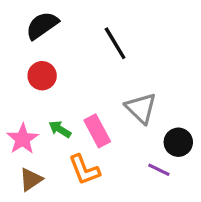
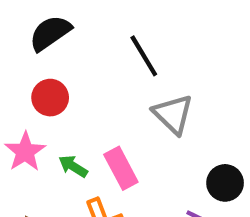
gray triangle: (141, 108) -> (173, 114), moved
pink star: (23, 139) -> (25, 152), moved

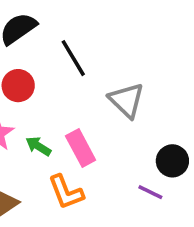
black line: (144, 56) -> (73, 58), moved

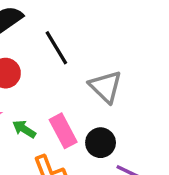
black circle: (172, 161) -> (101, 143), moved

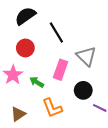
pink rectangle: (63, 131) -> (61, 70), moved, turned 48

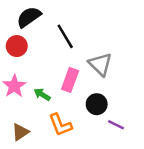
red circle: (25, 48) -> (17, 46), moved

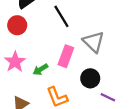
green arrow: (42, 94) -> (40, 69), turned -64

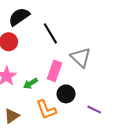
black circle: (90, 78) -> (66, 94), moved

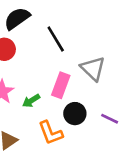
purple line: (94, 110) -> (110, 119), moved

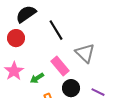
pink rectangle: (61, 85) -> (60, 66), turned -60

